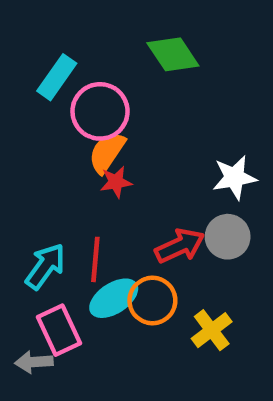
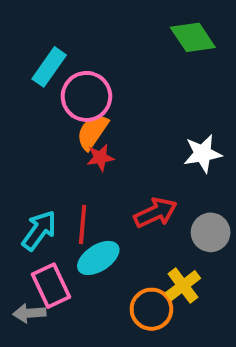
green diamond: (173, 54) -> (193, 37), moved
gray circle: (228, 237) -> (211, 232), moved
orange circle: (152, 300) -> (151, 309), moved

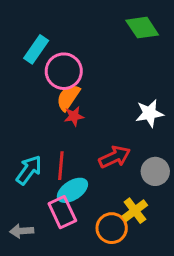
pink rectangle: (51, 286) -> (62, 212), moved

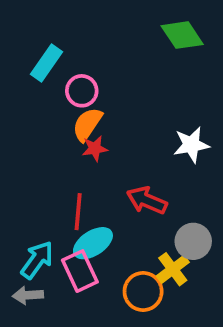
pink circle: (64, 71) -> (82, 91), size x0.7
red arrow: (115, 157) -> (147, 200), turned -132
cyan arrow: (29, 170) -> (37, 260), moved
gray circle: (155, 171) -> (193, 241), moved

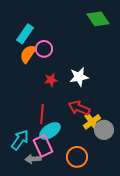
orange semicircle: (87, 124) -> (28, 54), moved
white star: (191, 145) -> (79, 77), moved
yellow cross: (173, 269) -> (92, 122), moved
gray arrow: (28, 295) -> (33, 159), moved

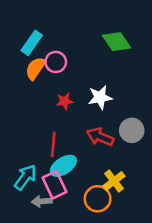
green diamond: (98, 19) -> (117, 42), moved
yellow cross: (92, 122) -> (114, 181), moved
gray circle: (104, 130) -> (132, 130), moved

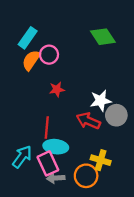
white star: (100, 97) -> (101, 101), moved
cyan ellipse: (63, 166) -> (56, 147), turned 40
yellow cross: (114, 181) -> (101, 160), turned -36
gray arrow: (42, 201) -> (56, 178), moved

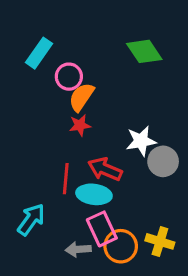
orange semicircle: (31, 60) -> (81, 97), moved
red arrow: (88, 121) -> (105, 169), moved
cyan ellipse: (56, 147) -> (94, 194), moved
yellow cross: (101, 160) -> (160, 241), moved
pink rectangle: (48, 163) -> (102, 229), moved

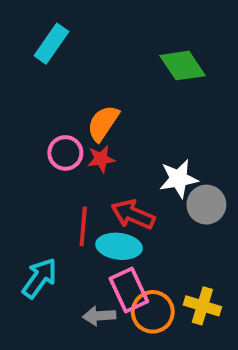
cyan rectangle: (39, 53) -> (51, 44), moved
pink circle: (69, 77) -> (65, 153), moved

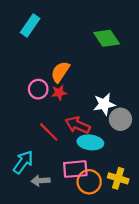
red line: (83, 226) -> (49, 132), turned -50
cyan ellipse: (119, 246) -> (90, 142), moved
pink rectangle: (129, 290) -> (75, 169), turned -70
gray arrow: (99, 316) -> (41, 181), moved

